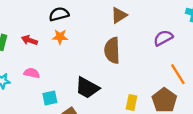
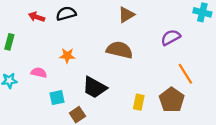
orange star: (60, 37) -> (67, 56), moved
red arrow: (29, 40) -> (37, 17), moved
brown semicircle: (112, 50) -> (119, 50), turned 105

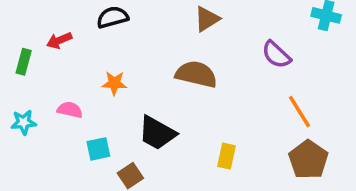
red arrow: (37, 17) -> (59, 40), moved, turned -42
purple semicircle: (171, 37) -> (276, 55), turned -108
brown pentagon: (172, 100) -> (308, 160), moved

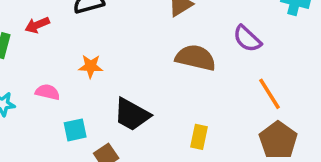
brown semicircle: (196, 74) -> (196, 58), moved

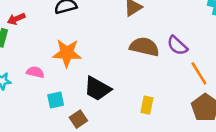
red arrow: (37, 25) -> (16, 19), moved
purple semicircle: (247, 39) -> (177, 45), moved
orange star: (91, 66) -> (67, 53), size x1.6

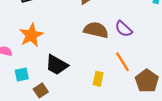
orange star: (67, 53) -> (31, 35), turned -30
orange line: (199, 73) -> (123, 62), moved

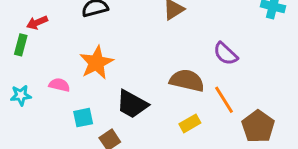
brown semicircle: (96, 30) -> (187, 80), moved
yellow rectangle: (98, 79) -> (190, 123), turned 48

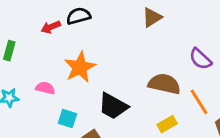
red arrow: (37, 23) -> (51, 27), moved
cyan square: (83, 118) -> (67, 119), turned 30

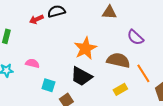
brown triangle: (152, 17) -> (109, 12), turned 35
purple semicircle: (200, 59) -> (135, 37), moved
orange star: (80, 67) -> (85, 48), moved

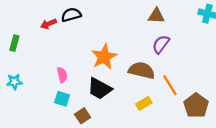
brown triangle: (109, 12) -> (156, 16), moved
purple semicircle: (135, 37) -> (161, 44), turned 84
pink semicircle: (32, 63) -> (62, 75), moved, turned 64

